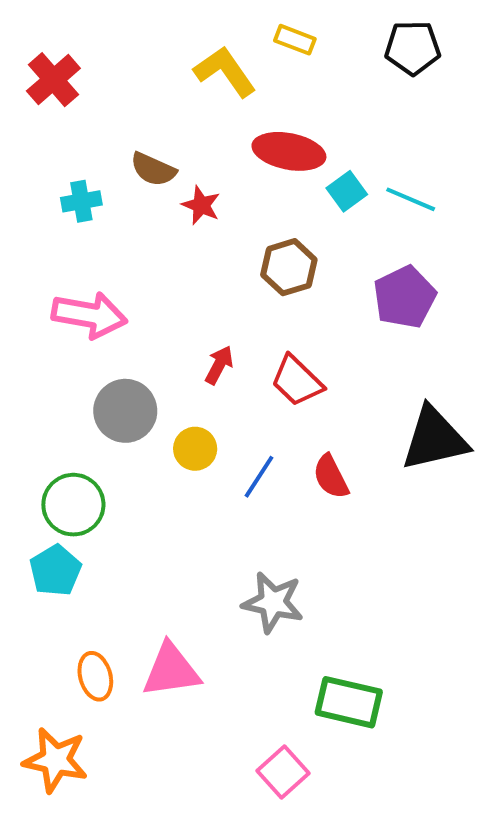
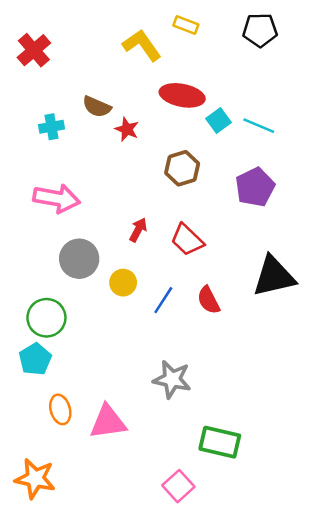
orange ellipse: (95, 676) -> (60, 409), moved

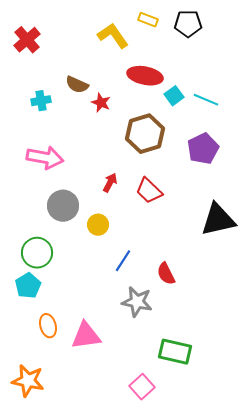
black pentagon: (260, 30) -> (188, 24), moved
brown hexagon: (182, 168) -> (145, 134), size x1.4
blue line: (163, 300) -> (123, 261), moved
red semicircle: (209, 300) -> (166, 274), moved

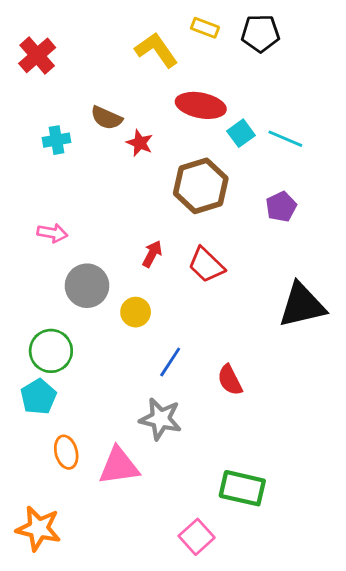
purple pentagon: (203, 149) -> (281, 207), size x0.7
pink arrow: (45, 158) -> (52, 233), moved, size x0.6
gray star: (137, 302) -> (161, 419), moved

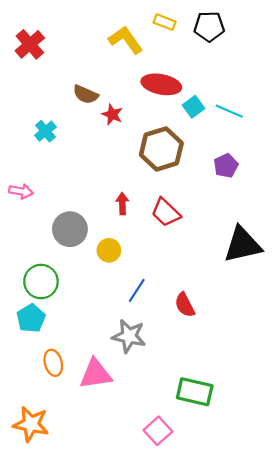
cyan cross: (56, 140) -> (45, 131), moved, turned -30
pink arrow: (52, 233) -> (21, 191), moved
red arrow: (152, 254) -> (122, 204), turned -30

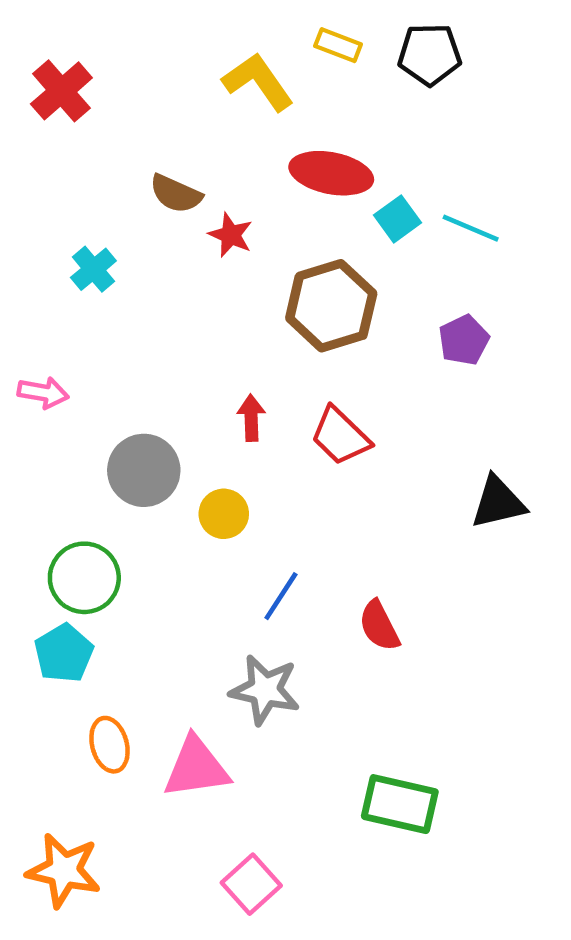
black triangle: (243, 245) -> (498, 502), size x0.7
pink square: (158, 431) -> (251, 884), moved

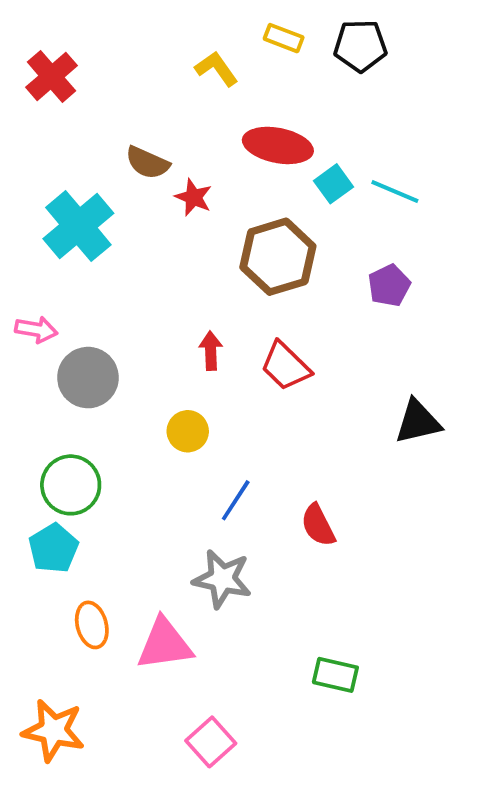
yellow L-shape: (258, 82) -> (216, 69), size x0.7
cyan cross: (93, 269) -> (78, 226), size x1.8
gray circle: (144, 470) -> (88, 378), moved
green rectangle: (400, 804) -> (335, 675), size x0.7

